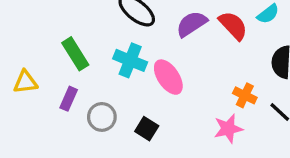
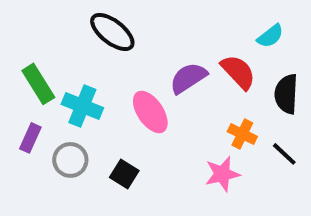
purple semicircle: (192, 24) -> (188, 78), moved
red semicircle: (233, 26) -> (238, 72), moved
cyan cross: (130, 60) -> (82, 106), moved

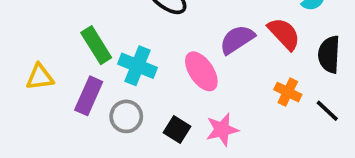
purple rectangle: (30, 138) -> (89, 96), size x1.4
pink star: (222, 174) -> (222, 130), moved

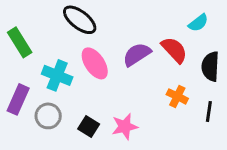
green rectangle: (96, 45) -> (20, 42), moved
pink ellipse: (201, 71) -> (95, 63), moved
black line: (327, 111) -> (209, 111), turned 55

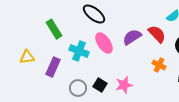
gray circle: (48, 116) -> (78, 88), moved

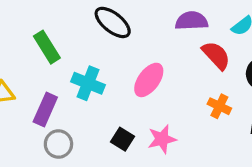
purple semicircle: (132, 37) -> (191, 21), moved, turned 30
pink ellipse: (104, 43) -> (149, 80), moved, turned 70
gray circle: (78, 88) -> (58, 144), moved

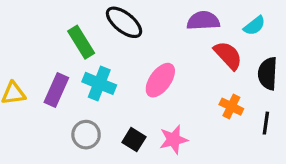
green rectangle: (47, 47) -> (81, 42), moved
purple rectangle: (45, 110) -> (56, 90), moved
gray circle: (58, 144) -> (86, 135), moved

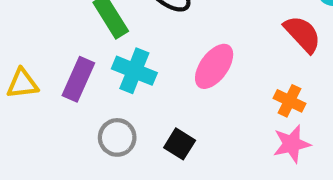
orange cross: (231, 107) -> (289, 101), moved
pink star: (174, 140) -> (292, 144), moved

